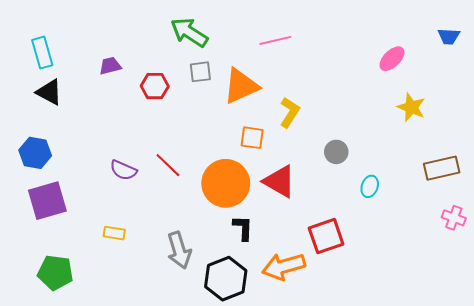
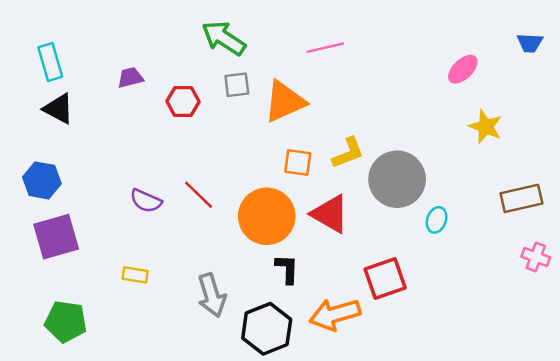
yellow L-shape: (290, 112) -> (348, 153), moved, turned 36
gray circle: (336, 152) -> (397, 179), size x2.0

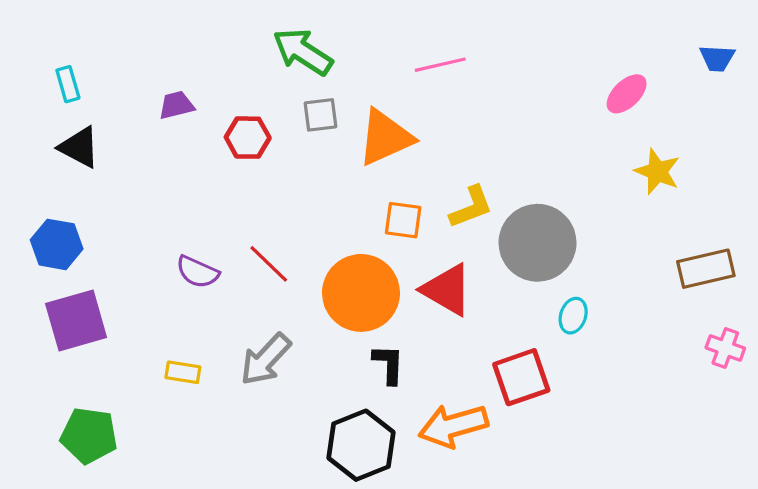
cyan rectangle: (50, 62) -> (68, 84), size x0.7
cyan ellipse: (437, 220) -> (573, 316), moved
gray arrow: (212, 295) -> (265, 359), moved, turned 60

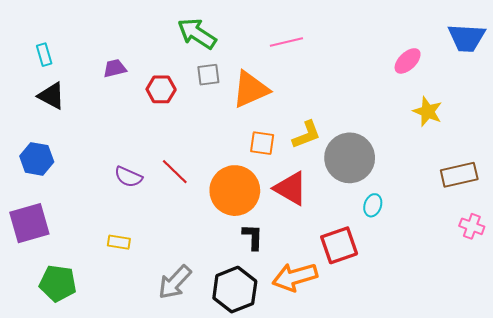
blue trapezoid: (717, 58) -> (467, 38), size x1.6
purple square: (76, 320) -> (29, 223), moved
gray arrow: (265, 359) -> (175, 282), moved

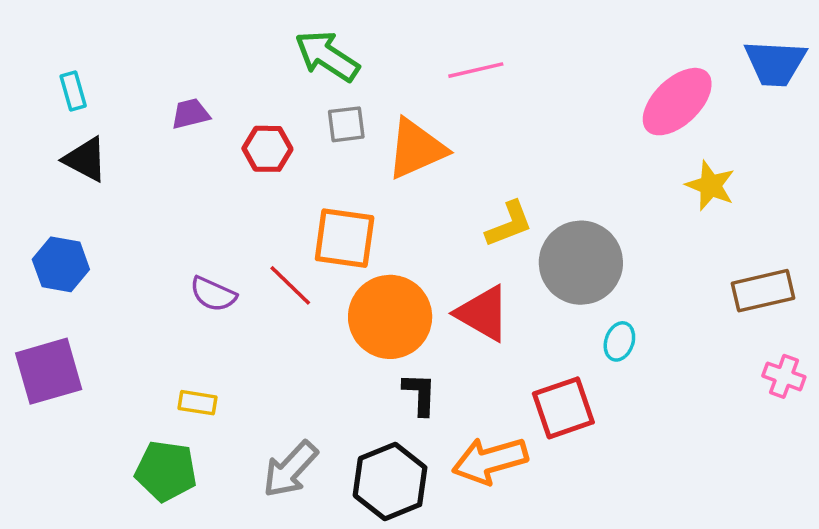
pink ellipse: (408, 61) -> (677, 102), size x1.6
orange square: (262, 143) -> (345, 238), moved, size x1.5
green pentagon: (58, 283) -> (166, 471), moved

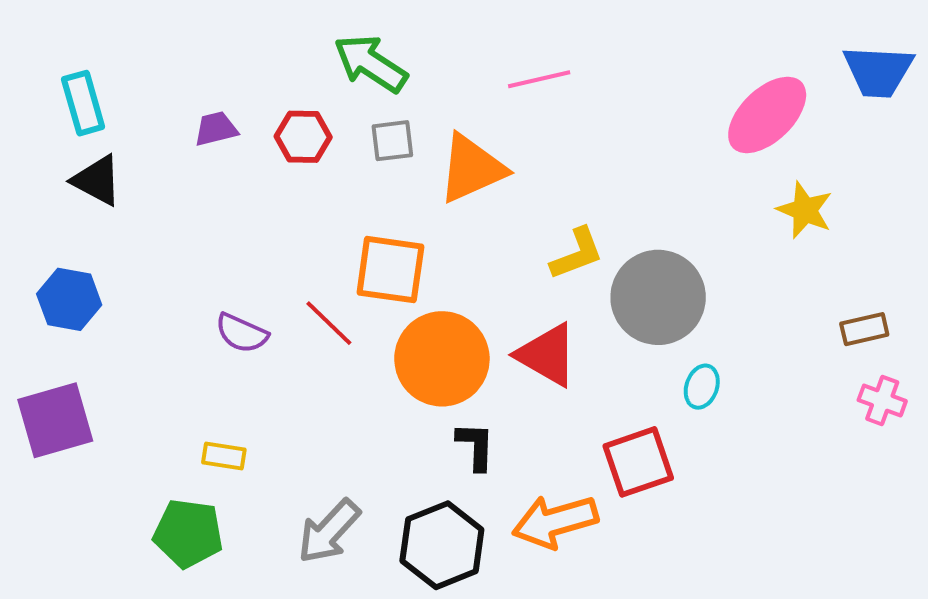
cyan rectangle: (73, 91) -> (83, 103), size x1.4
red hexagon: (267, 149) -> (303, 137), moved
brown rectangle: (763, 291) -> (864, 329), size x0.7
pink cross: (784, 376) -> (882, 400), moved

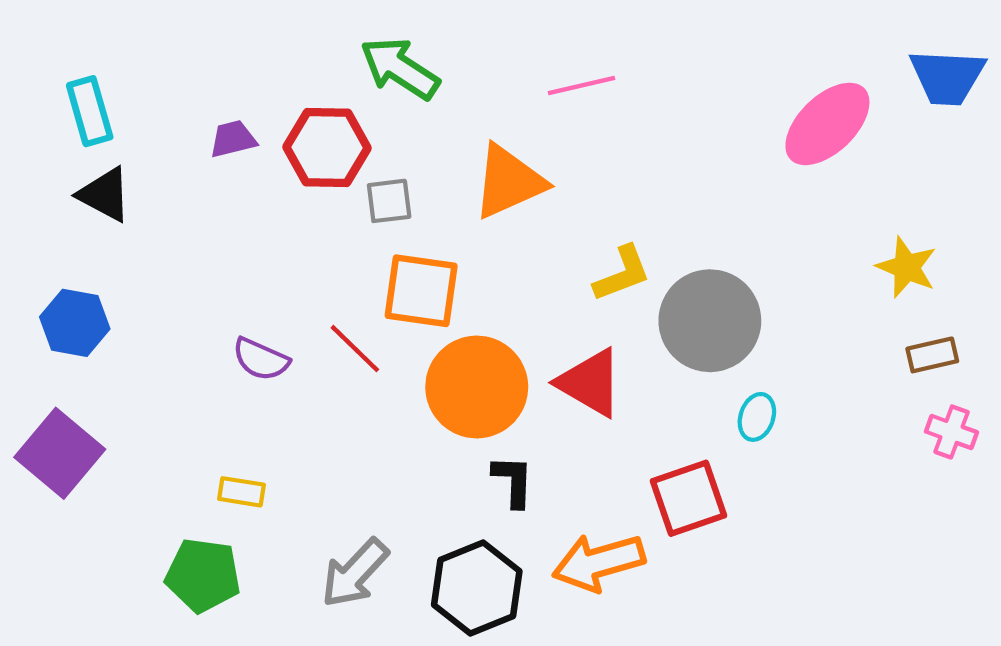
red hexagon: (303, 137) -> (327, 147), size x1.4
gray square: (392, 141) -> (389, 201), moved
yellow star: (805, 210) -> (907, 267), moved
purple square: (55, 420) -> (60, 453), turned -34

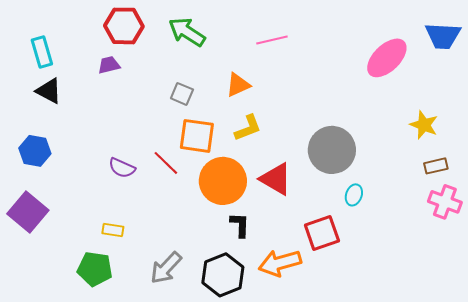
red hexagon: (327, 147) -> (124, 26), moved
orange triangle: (509, 182) -> (238, 85), size x0.7
gray square: (389, 201) -> (182, 94), turned 30
yellow L-shape: (622, 274) -> (248, 128), moved
pink cross: (951, 432) -> (445, 202), size x1.4

